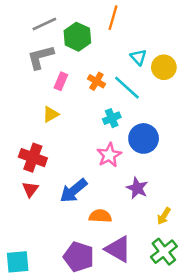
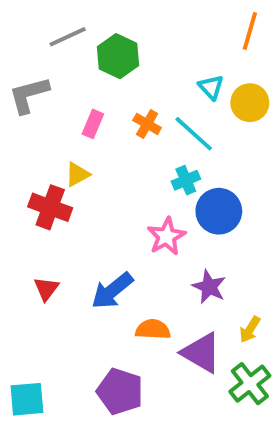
orange line: (113, 18) -> (250, 31), moved
gray L-shape: (41, 57) -> (29, 95), moved
cyan cross: (112, 118) -> (186, 180), moved
red cross: (33, 158) -> (50, 207), moved
purple triangle: (118, 249) -> (201, 353), moved

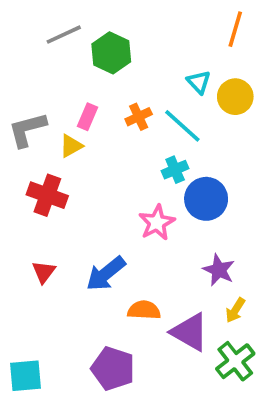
gray L-shape: (29, 95) -> (27, 129), moved
orange cross: (147, 124) -> (139, 117), turned 35
yellow triangle: (77, 174) -> (71, 146), moved
purple star: (209, 287) -> (219, 270), moved

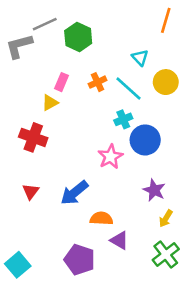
yellow circle: (235, 97) -> (166, 82), moved
gray L-shape: (27, 129) -> (19, 46), moved
purple triangle: (190, 332) -> (119, 240), moved, size x0.7
cyan square: (25, 376) -> (18, 265), turned -35

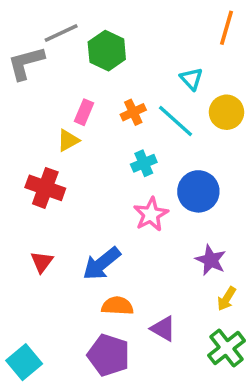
cyan cross: (123, 119) -> (144, 163), moved
orange semicircle: (101, 218) -> (117, 306), moved

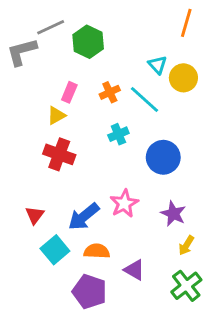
yellow circle: (227, 112) -> (183, 78), moved
red cross: (45, 188) -> (59, 154), moved
pink star: (151, 214) -> (124, 203), moved
cyan square: (24, 362) -> (55, 250), moved

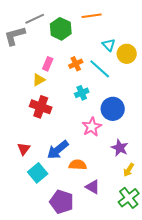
orange line: (186, 23) -> (92, 16), moved, turned 66
pink star: (124, 203) -> (92, 127), moved
orange semicircle: (97, 251) -> (78, 165), moved

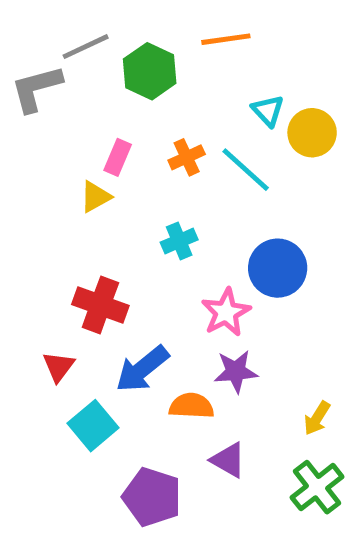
cyan cross: (82, 93) -> (179, 241), moved
red cross: (41, 107) -> (100, 305), moved
purple star: (120, 148) -> (236, 371), moved, turned -30

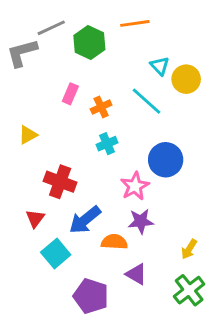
orange cross: (187, 157) -> (101, 107), moved
yellow triangle: (95, 197) -> (28, 135), moved

